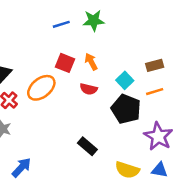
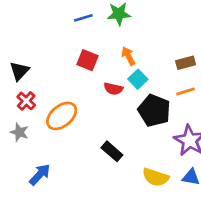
orange arrow: (91, 62) -> (128, 56), moved
cyan square: (125, 80) -> (138, 79), moved
orange ellipse: (41, 88) -> (62, 116), moved

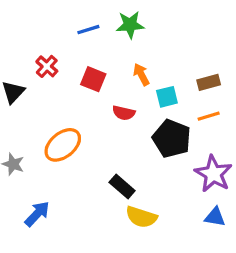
cyan square: (138, 79) -> (167, 97), moved, turned 30
red cross: (26, 101) -> (47, 66), moved
yellow semicircle: (156, 177) -> (141, 217), moved

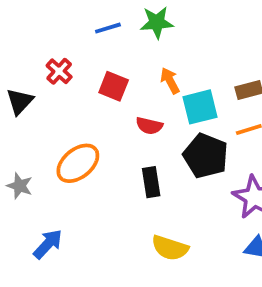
cyan square: (167, 97) -> (200, 107), size x1.4
black rectangle: (122, 187) -> (151, 182), moved, turned 40

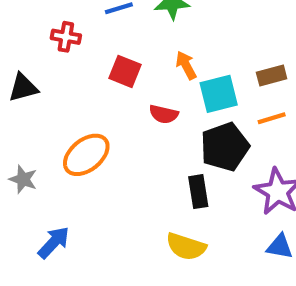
red cross: (59, 71) -> (66, 37), moved, turned -32
black triangle: (20, 101) -> (23, 88), turned 32
black pentagon: (206, 156) -> (225, 147), turned 30
black rectangle: (151, 182) -> (198, 192), moved

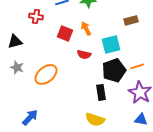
orange arrow: (186, 65) -> (86, 28), moved
brown rectangle: (272, 75) -> (131, 20), moved
orange line: (272, 118) -> (137, 66), moved
gray star: (23, 179) -> (17, 67), moved

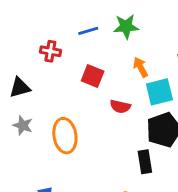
orange arrow: (86, 28) -> (141, 67), moved
orange ellipse: (46, 74) -> (65, 136), turned -60

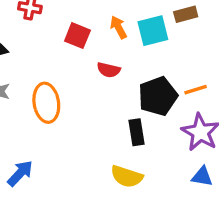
orange arrow: (141, 67) -> (118, 27), moved
cyan square: (159, 92) -> (153, 31), moved

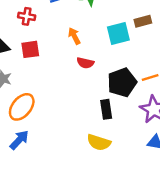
orange arrow: (118, 27) -> (74, 36), moved
red square: (77, 36) -> (30, 49), moved, turned -30
orange ellipse: (46, 103) -> (22, 107), moved, turned 48

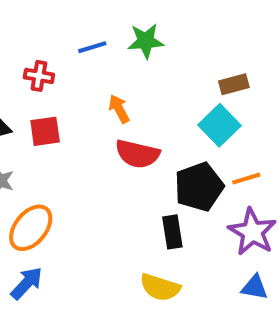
cyan square: (118, 33) -> (220, 125), moved, turned -30
red semicircle: (85, 63) -> (137, 154), size x1.5

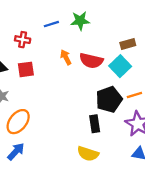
red semicircle: (137, 154) -> (91, 61), moved

